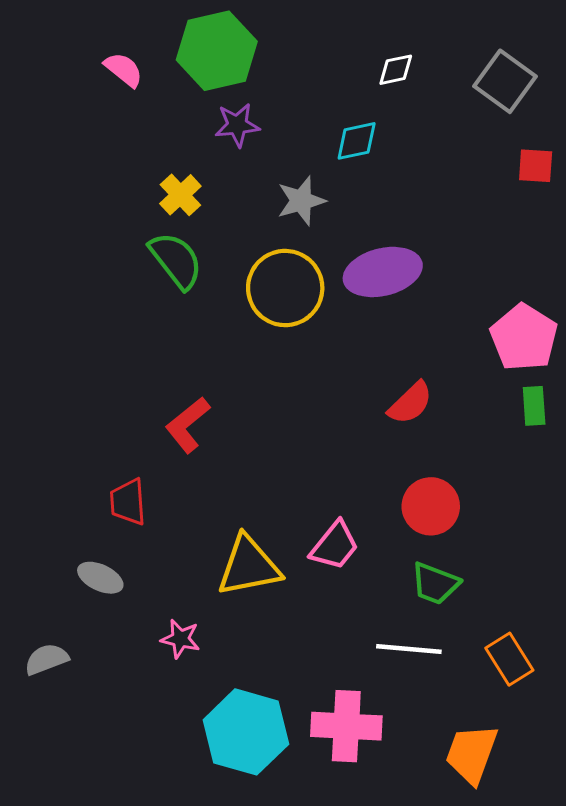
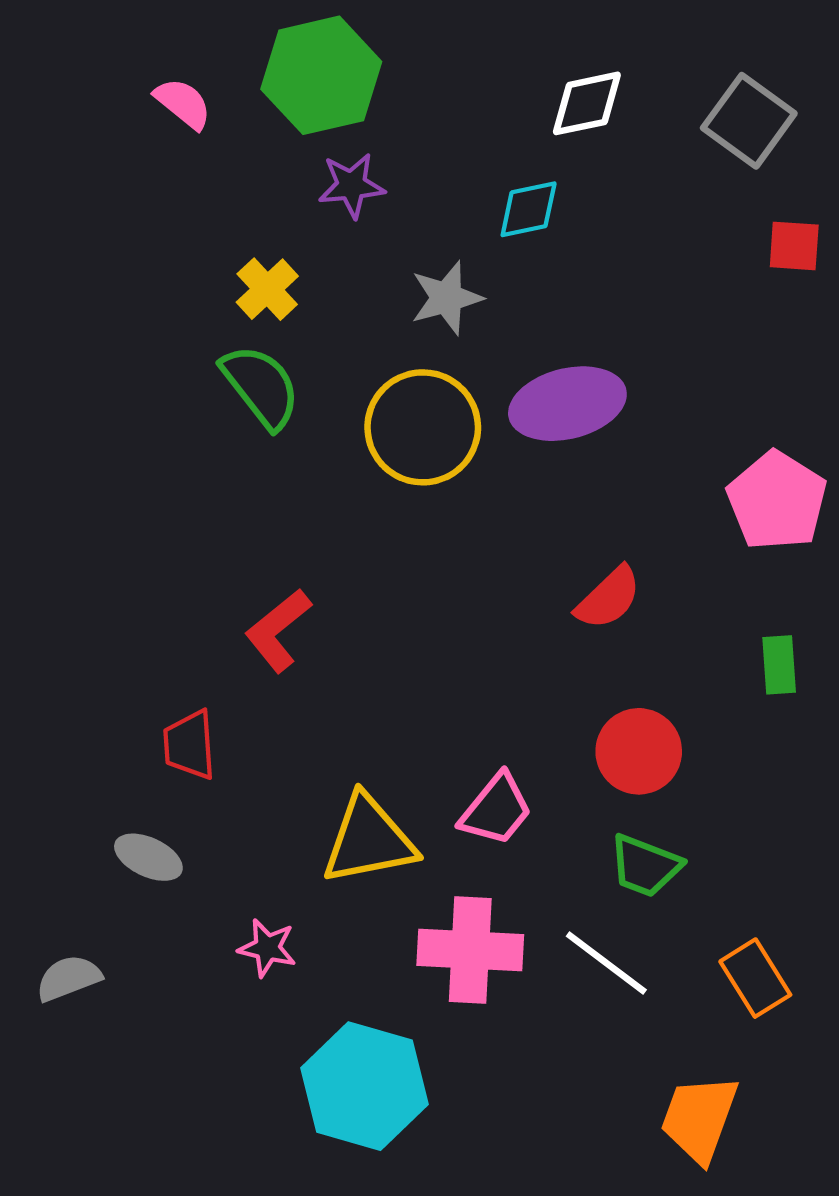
white diamond: (396, 70) -> (587, 103), size x1.4
green rectangle: (534, 406) -> (779, 665), moved
white line: (409, 649) -> (606, 963), turned 32
pink cross: (346, 726) -> (470, 950), moved

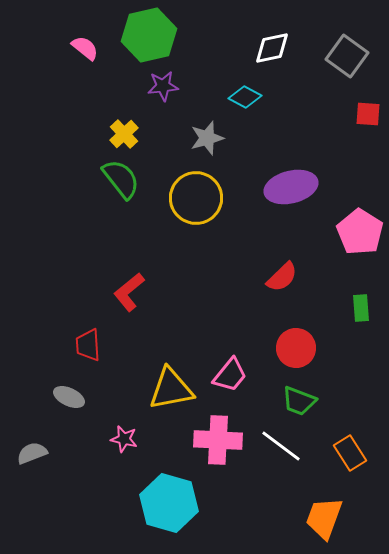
cyan diamond: (529, 209) -> (245, 97), turned 40
purple ellipse: (567, 404) -> (291, 187), moved

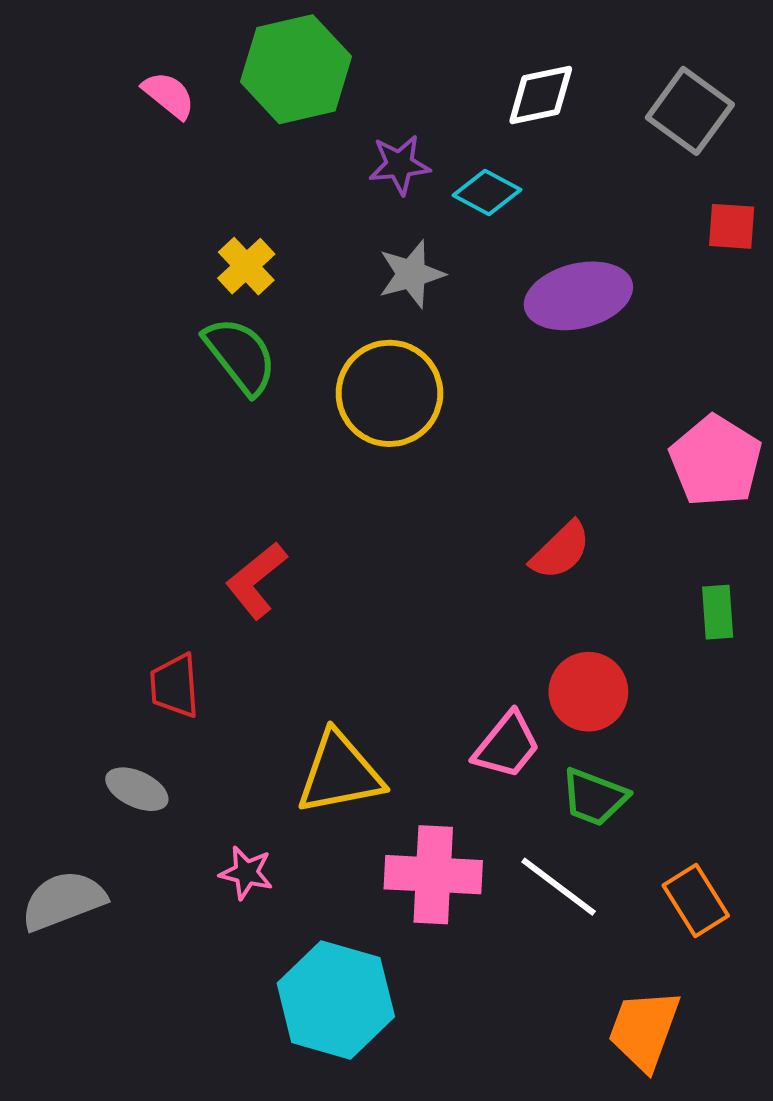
purple star: (163, 86) -> (399, 165), moved
purple ellipse: (291, 187) -> (578, 296), moved
pink trapezoid: (230, 375) -> (507, 745), moved
gray semicircle: (32, 453) -> (63, 901), size x1.4

